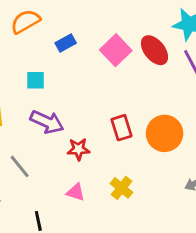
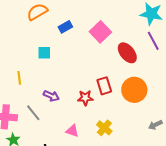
red ellipse: (154, 50) -> (127, 53), moved
purple arrow: (47, 122) -> (51, 96), moved, size x0.7
red star: (78, 149) -> (85, 98), moved

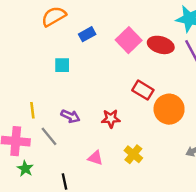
red ellipse: (127, 53) -> (161, 45), moved, turned -35
yellow line: (19, 78) -> (32, 110), moved
red rectangle: (104, 86) -> (143, 90), moved, turned -42

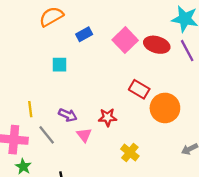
pink triangle: (95, 158) -> (84, 135), moved, turned 35

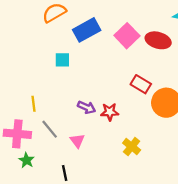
blue rectangle: (84, 34) -> (87, 30), size x1.6
purple arrow: (68, 115) -> (87, 107), moved
pink triangle: (84, 135) -> (77, 141), moved

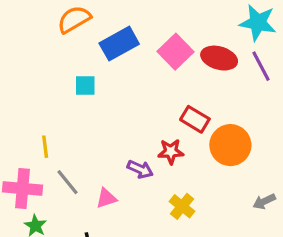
purple arrow: (87, 107) -> (140, 169), moved
red star: (110, 112) -> (171, 152), moved
pink triangle: (77, 141) -> (106, 198), turned 49

